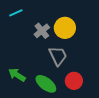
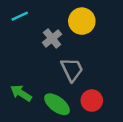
yellow circle: (65, 28) -> (82, 21), moved

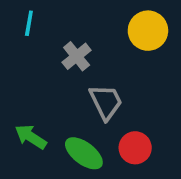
cyan line: (20, 16) -> (29, 23), turned -56
yellow circle: (82, 21) -> (148, 31), moved

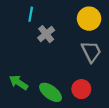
cyan line: (29, 23) -> (31, 14), moved
gray trapezoid: (106, 102) -> (91, 52), moved

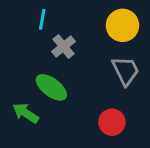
green ellipse: (51, 92) -> (51, 87), moved

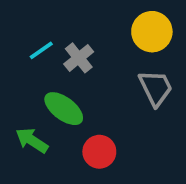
cyan line: (42, 19) -> (41, 50), moved, turned 45
red circle: (112, 122) -> (99, 152), moved

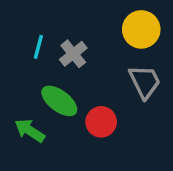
cyan line: (41, 50) -> (38, 47), turned -40
red circle: (99, 152) -> (101, 122), moved

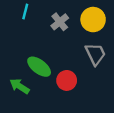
cyan line: (38, 47) -> (25, 11), moved
gray cross: (73, 54) -> (60, 22), moved

